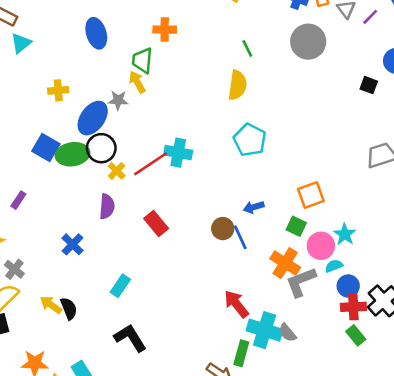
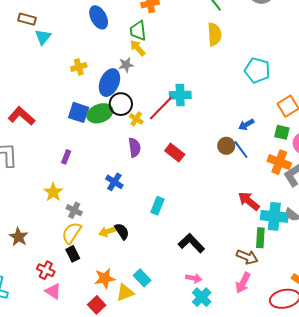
cyan pentagon: (250, 140) -> (257, 70), moved
yellow arrow: (51, 305) -> (108, 231), turned -42
black L-shape: (130, 338) -> (191, 243), moved

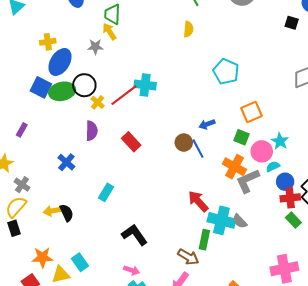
yellow semicircle: (214, 34) -> (188, 29), size x0.7
blue ellipse: (109, 83) -> (60, 62), moved

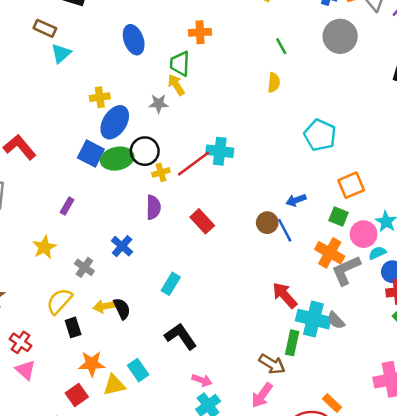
yellow cross: (98, 102) -> (161, 172), turned 32
gray cross: (22, 185) -> (84, 267), moved
black rectangle: (14, 228) -> (73, 327), moved
black L-shape: (134, 235) -> (181, 336), moved

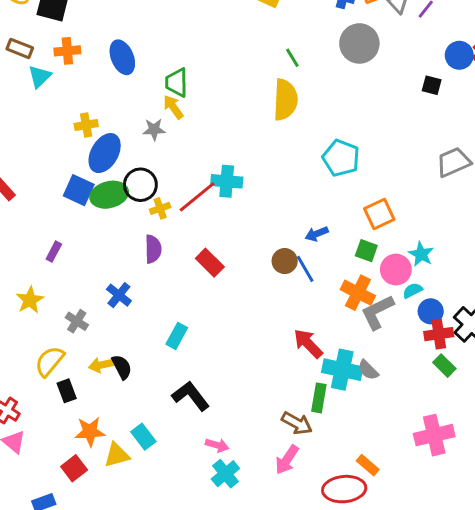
orange cross: (200, 32) -> (67, 51), moved
yellow semicircle: (274, 82) -> (285, 100), size x1.8

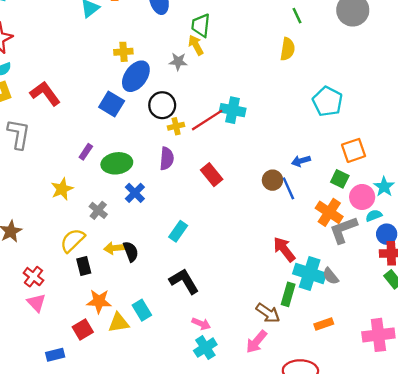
yellow semicircle: (285, 100) -> (288, 49), size x0.7
green ellipse: (109, 195) -> (117, 163), moved
orange rectangle: (368, 465) -> (324, 324), moved, turned -66

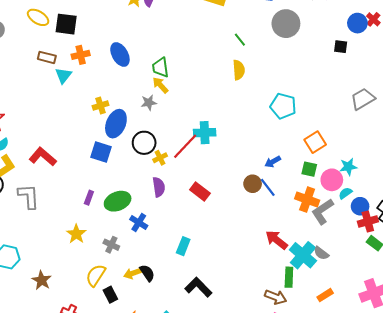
cyan star: (384, 187) -> (348, 167), turned -30
cyan cross: (310, 274) -> (303, 255), turned 36

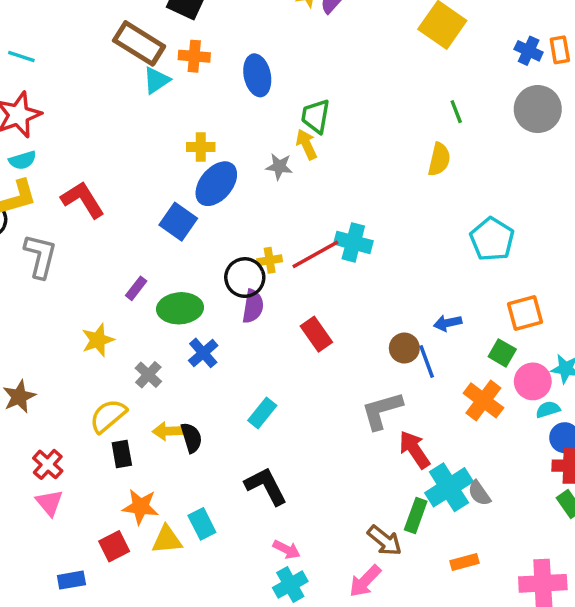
brown rectangle: (47, 57) -> (139, 43), size x1.6
black circle: (144, 143) -> (245, 278), moved
gray L-shape: (323, 211) -> (382, 411), moved

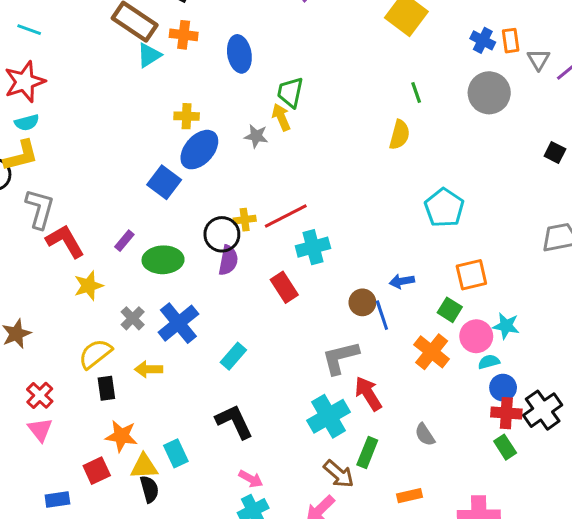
red L-shape: (83, 200) -> (65, 241), moved
cyan cross: (353, 242) -> (313, 247), moved, turned -32
blue cross: (203, 353) -> (178, 323), moved, size x1.5
black semicircle: (191, 438) -> (149, 489), moved
cyan cross: (449, 487) -> (329, 416), moved

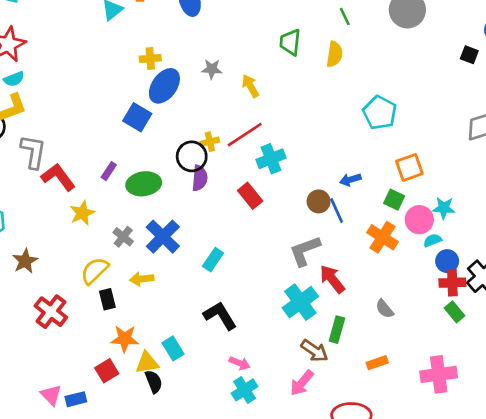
green trapezoid: (290, 92) -> (290, 42), moved
yellow arrow: (281, 117) -> (250, 86), moved
red cross: (40, 395) -> (51, 312), size x1.4
pink triangle: (40, 430) -> (51, 395), moved

